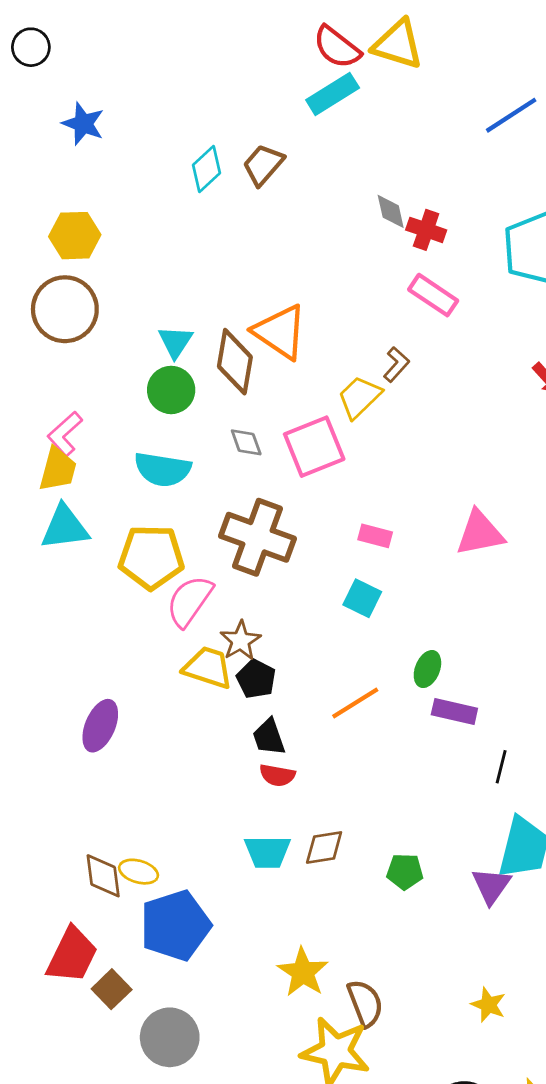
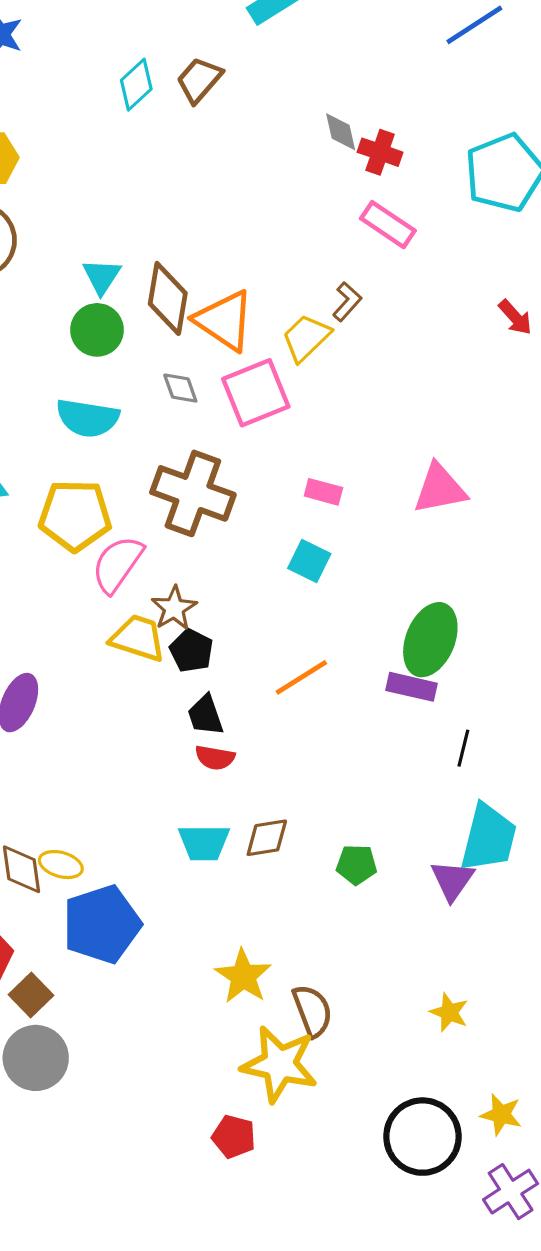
orange triangle: (280, 332) -> (224, 320), moved
green ellipse: (427, 669) -> (430, 640), moved, size x1.8
gray circle: (170, 1037) -> (36, 1058), moved

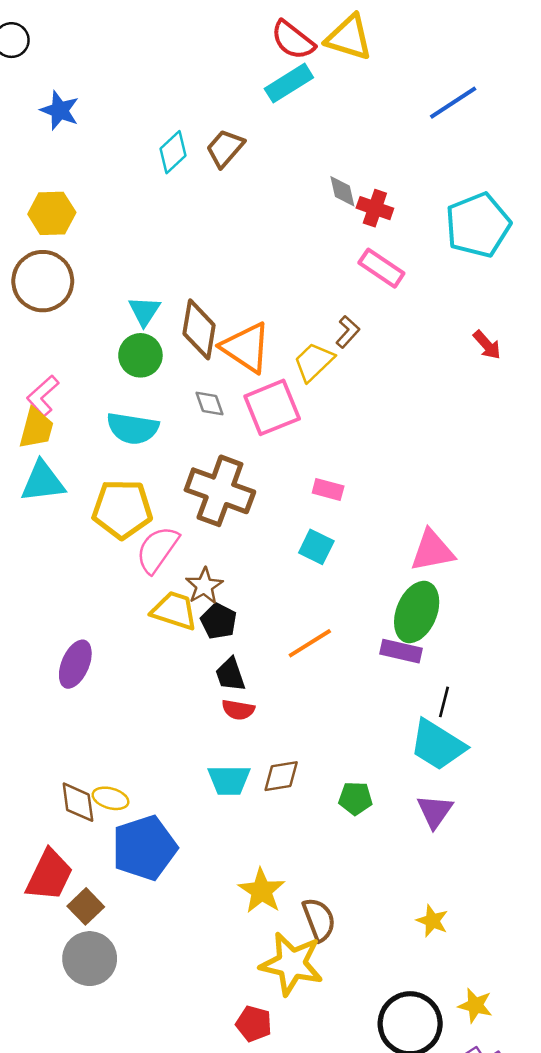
pink triangle: (440, 489) -> (432, 551), moved
cyan trapezoid: (489, 838) -> (437, 745), moved, turned 108

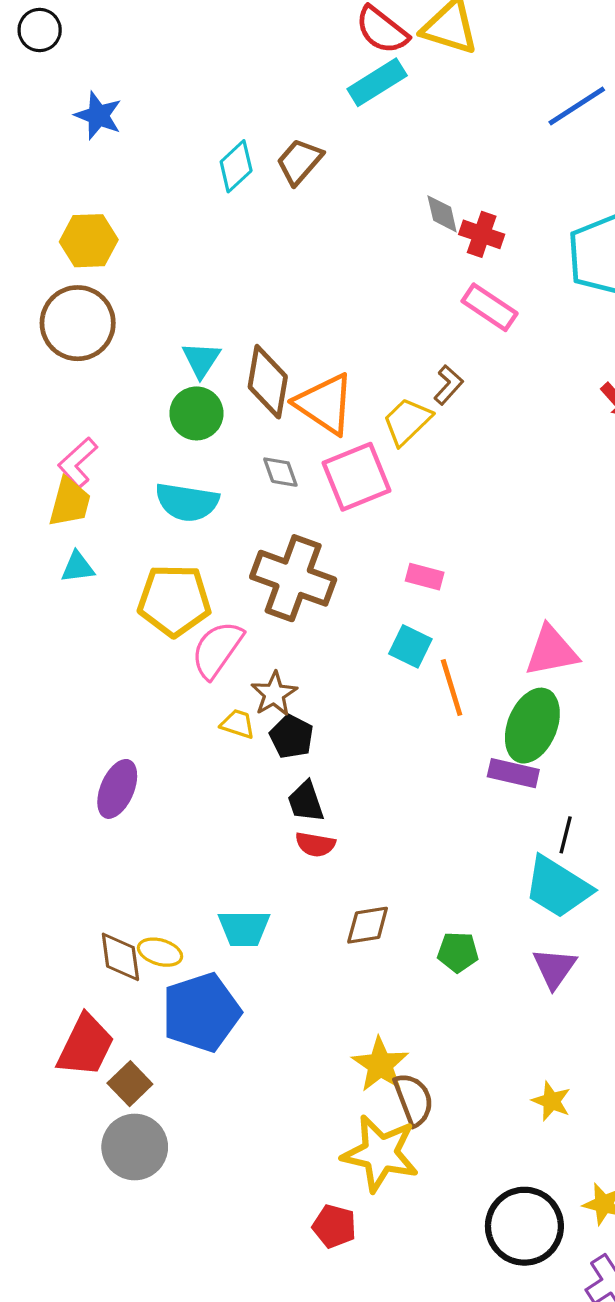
cyan triangle: (43, 482) -> (78, 567), size x0.6
yellow trapezoid: (174, 611) -> (238, 724), size x0.6
orange line: (310, 643) -> (452, 688), moved, turned -75
cyan trapezoid: (229, 780) -> (244, 928), moved
yellow star: (262, 891) -> (380, 1065), moved

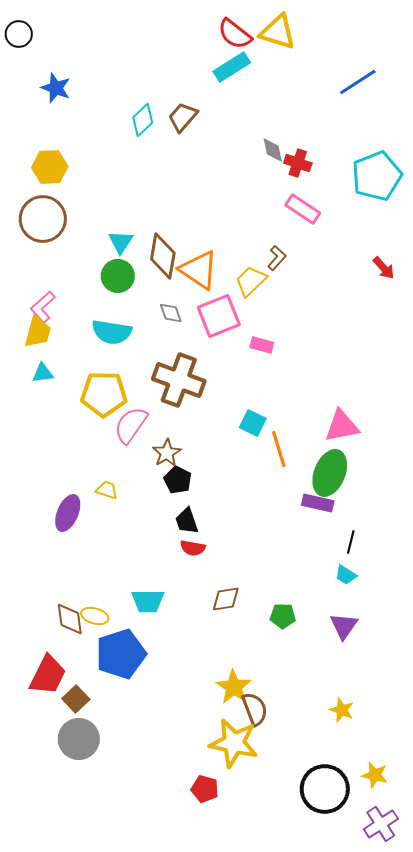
pink rectangle: (425, 577) -> (262, 345), moved
yellow trapezoid: (238, 724) -> (107, 490), moved
cyan trapezoid: (558, 887) -> (346, 575), size x0.5

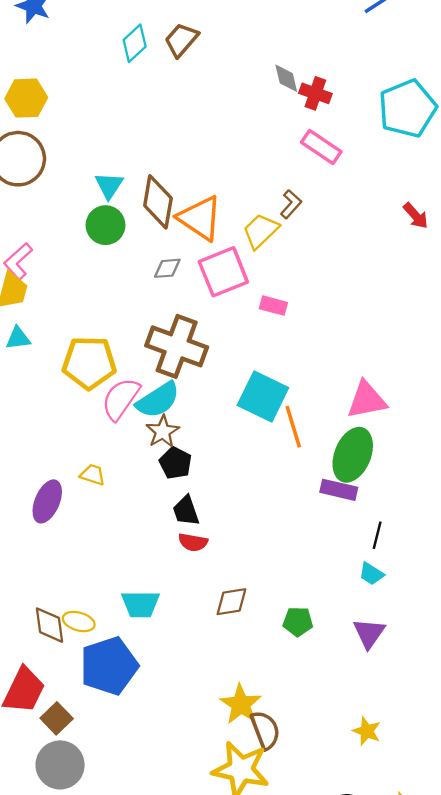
gray diamond: (171, 313) -> (167, 268), turned -75
cyan semicircle: (112, 332) -> (158, 400), moved, turned -42
cyan square: (253, 423) -> (263, 397), size x1.6

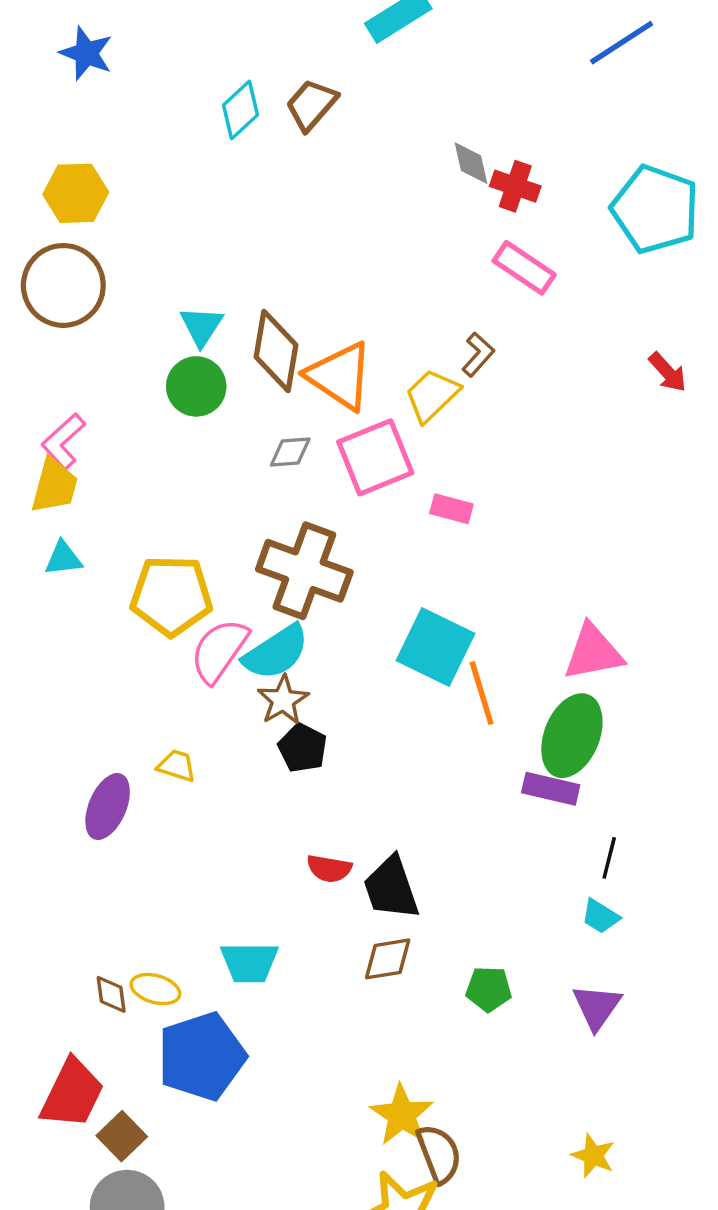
cyan pentagon: (407, 109) -> (655, 209), turned -30
black trapezoid: (186, 511) -> (391, 888), moved, size x1.4
brown diamond: (50, 625) -> (111, 994), size x0.7

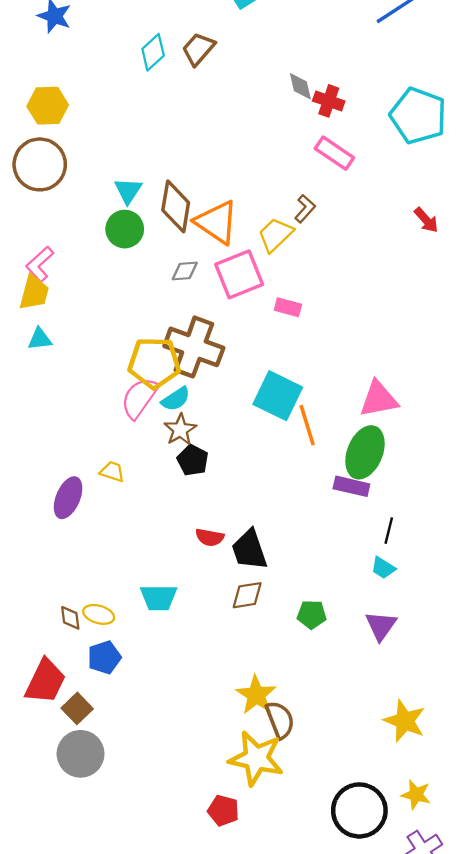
yellow pentagon: (171, 596) -> (154, 363), moved
cyan semicircle: (276, 652) -> (176, 399), size x0.7
blue pentagon: (202, 1056) -> (104, 657), moved, size x0.6
yellow star: (593, 1156) -> (405, 721), moved, size x1.5

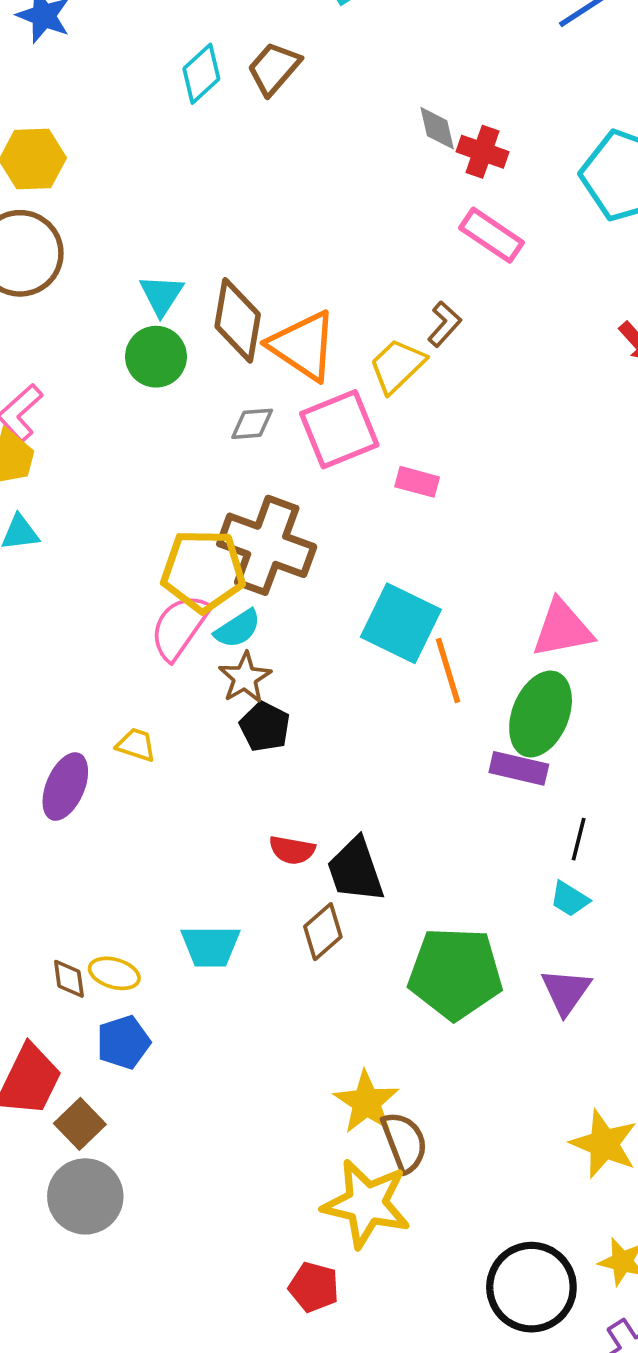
brown diamond: (247, 595) -> (323, 932), moved, turned -32
green pentagon: (312, 614) -> (455, 973), size x2.0

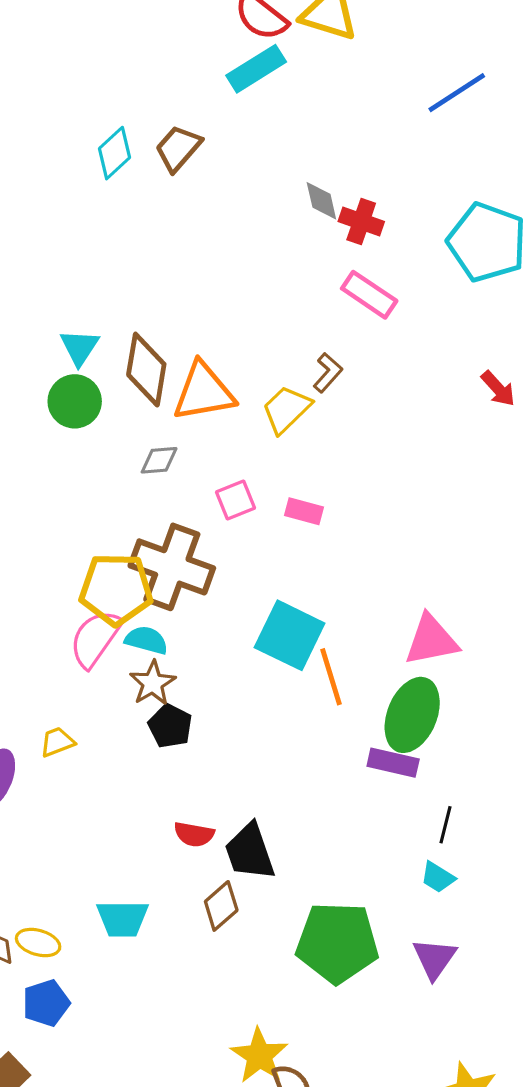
orange triangle: (303, 346) -> (204, 392), turned -44
pink square: (339, 429) -> (235, 500), moved, size x0.6
cyan semicircle: (238, 629) -> (146, 640), turned -132
yellow trapezoid: (136, 745) -> (57, 742), turned -39

